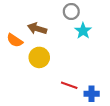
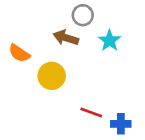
gray circle: (71, 12) -> (83, 15), moved
brown arrow: (37, 29) -> (66, 38), moved

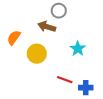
cyan star: (110, 41) -> (78, 49), moved
orange semicircle: (19, 53) -> (14, 38), turned 91

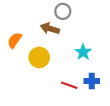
blue cross: (86, 88) -> (92, 81), moved

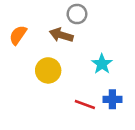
orange semicircle: (15, 40) -> (18, 35), moved

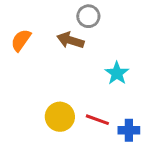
yellow circle: (48, 70) -> (60, 117), moved
blue cross: (112, 99) -> (129, 130), moved

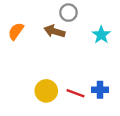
cyan star: (117, 73) -> (101, 35), moved
blue cross: (129, 130) -> (100, 90), moved

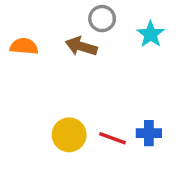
orange semicircle: (16, 31) -> (24, 46), turned 60
cyan star: (101, 35) -> (151, 34), moved

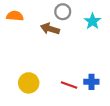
orange semicircle: (24, 46) -> (15, 16), moved
yellow circle: (69, 135) -> (29, 83), moved

